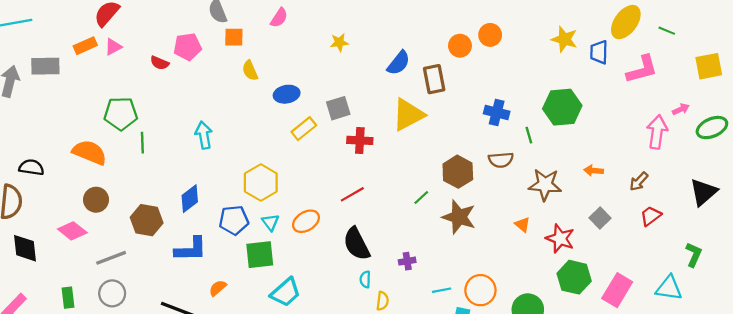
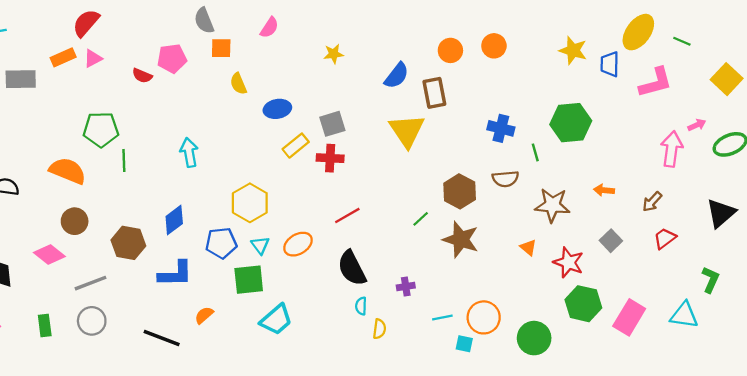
orange circle: (460, 46) -> (450, 50), moved
yellow square: (709, 66) -> (727, 79), turned -36
yellow triangle: (408, 115) -> (407, 131), turned -36
red cross: (360, 140) -> (330, 158), moved

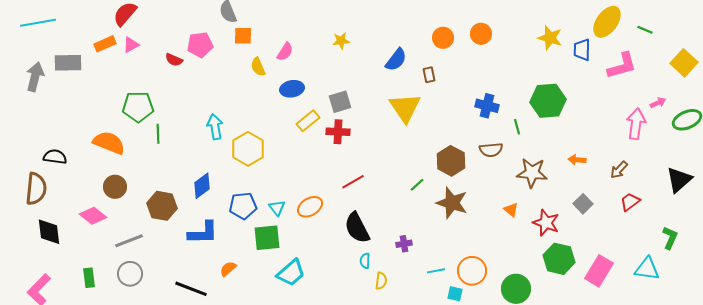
pink semicircle: (269, 28) -> (285, 52), moved
brown rectangle: (434, 93) -> (429, 75), size x0.6
yellow hexagon: (250, 203) -> (248, 149), moved

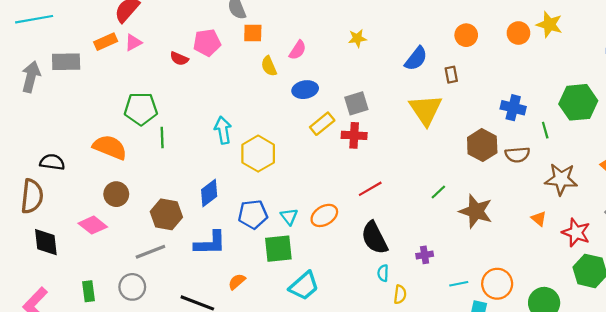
orange circle: (481, 34) -> (518, 33), moved
yellow star: (550, 38) -> (549, 24), moved
brown hexagon: (451, 161) -> (482, 145), moved
gray line: (129, 241) -> (150, 252), moved

